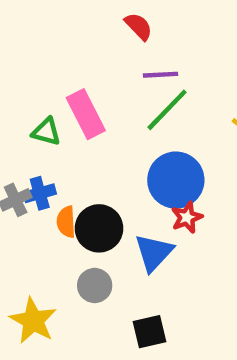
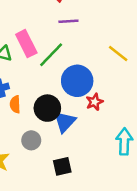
green line: (167, 110) -> (51, 55), moved
red star: (187, 217) -> (95, 102), moved
black circle: (99, 228) -> (47, 108), moved

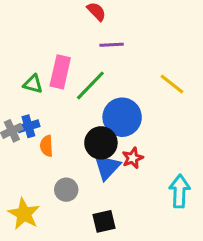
pink rectangle: (26, 44) -> (60, 72), turned 40
red star: (95, 102) -> (133, 158), moved
black circle: (47, 108) -> (101, 143), moved

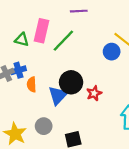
blue circle: (122, 117) -> (112, 52), moved, size x0.6
blue triangle: (107, 167) -> (58, 95), moved
gray circle: (66, 190) -> (44, 126), moved

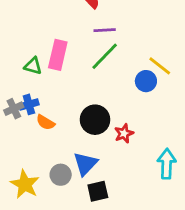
green line: (63, 41) -> (105, 56), moved
orange semicircle: (32, 84) -> (45, 122), turned -56
blue triangle: (58, 95) -> (85, 164), moved

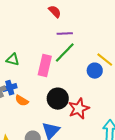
pink rectangle: (58, 55) -> (45, 66), moved
red star: (124, 133) -> (79, 109), size x1.5

